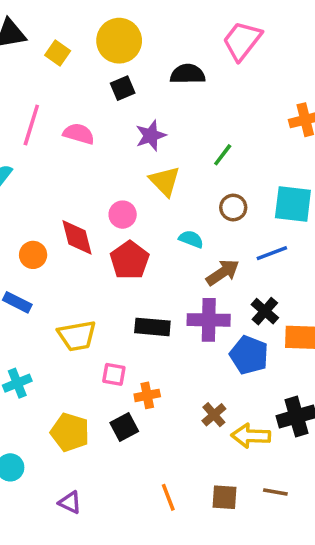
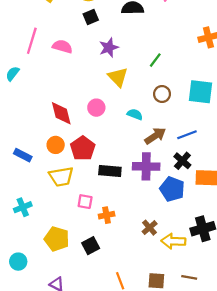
pink circle: (123, 215) -> (96, 108), moved
blue line: (272, 253) -> (187, 135), moved
orange circle: (33, 255) -> (56, 145), moved
red pentagon: (130, 260) -> (83, 148), moved
black square: (124, 427) -> (91, 246), moved

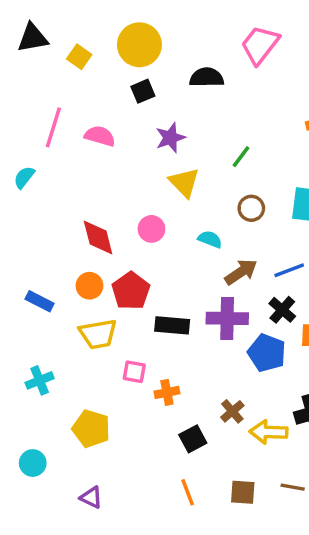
black square: (91, 246) -> (193, 439), moved

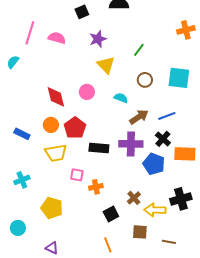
brown square: (243, 492) -> (140, 232), moved

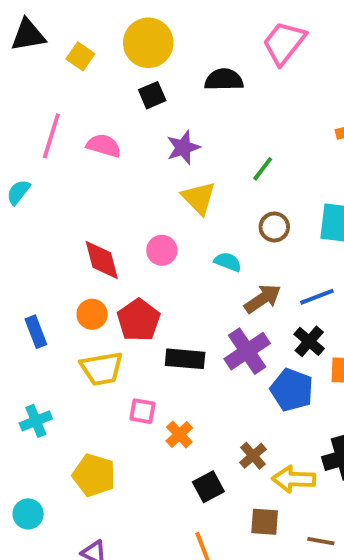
blue rectangle: (22, 134) -> (36, 332), turned 42
purple cross: (131, 144) -> (247, 351), turned -35
orange cross: (96, 187) -> (179, 434), turned -32

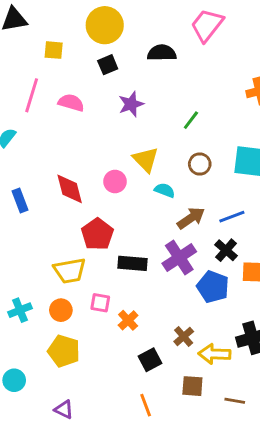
yellow square: (80, 56) -> (54, 50), moved, turned -30
yellow triangle: (199, 198) -> (146, 160), moved
orange circle: (92, 314) -> (61, 310), moved
blue rectangle: (36, 332) -> (20, 201), moved

